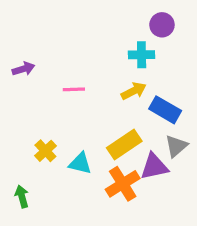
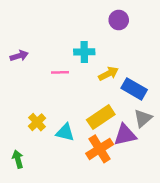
purple circle: (162, 25) -> (119, 20), moved
cyan cross: (142, 55) -> (84, 52), moved

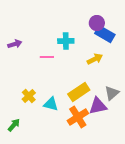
purple circle: (119, 20) -> (97, 23), moved
yellow arrow: (109, 74) -> (95, 59), moved
blue rectangle: (134, 89) -> (105, 34), moved
green arrow: (18, 159) -> (14, 125), turned 56

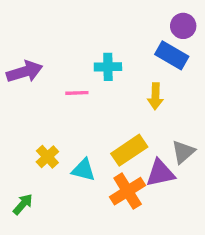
purple circle: (97, 23) -> (183, 26), moved
purple arrow: (15, 44) -> (25, 72), size x1.5
yellow arrow: (95, 59) -> (155, 96), turned 119

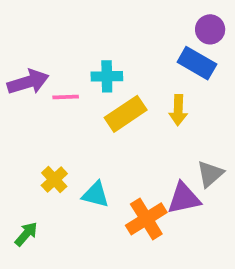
cyan cross: (108, 67) -> (107, 76), moved
pink line: (77, 93) -> (66, 97), moved
yellow rectangle: (129, 150) -> (126, 114), moved

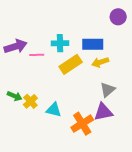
blue rectangle: (197, 63) -> (93, 44), moved, turned -30
yellow arrow: (178, 110) -> (100, 62), turned 70
gray triangle: (210, 174) -> (108, 90), moved
green arrow: (26, 234) -> (15, 96), moved, turned 72

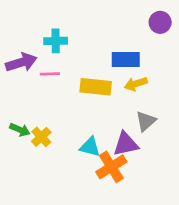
cyan cross: (60, 43) -> (56, 41), moved
yellow rectangle: (71, 64) -> (96, 87), turned 40
cyan triangle: (54, 110) -> (90, 147), moved
purple triangle: (103, 112) -> (126, 144), moved

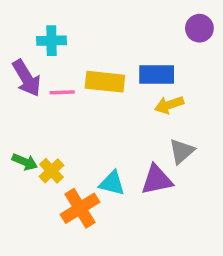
cyan cross: (56, 41) -> (51, 41), moved
purple arrow: (21, 62) -> (27, 78), turned 76
yellow rectangle: (96, 87) -> (105, 82), moved
orange cross: (111, 167) -> (80, 208), moved

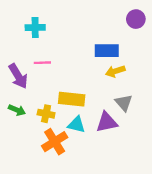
purple arrow: (27, 78) -> (18, 76), moved
yellow rectangle: (105, 82) -> (72, 99), moved
gray triangle: (182, 151) -> (124, 103), turned -30
yellow cross: (51, 171) -> (46, 114), moved, turned -35

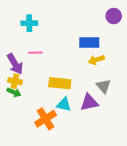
yellow cross: (46, 114) -> (15, 81), moved

